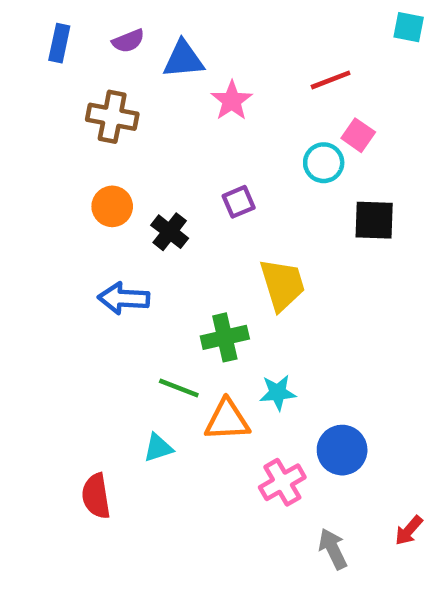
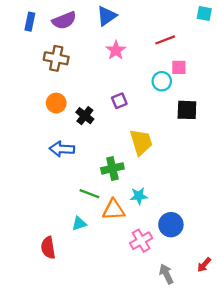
purple semicircle: (128, 41) -> (64, 20), size x1.5
blue triangle: (183, 59) -> (107, 16), moved, turned -30
pink square: (358, 135) -> (179, 67), turned -35

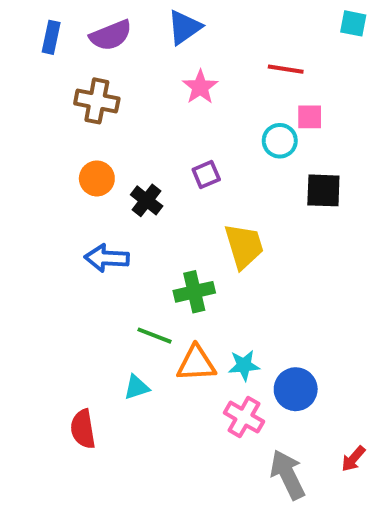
red line: (165, 40) -> (286, 69), turned 30
cyan star: (139, 196) -> (244, 365), moved
pink cross: (141, 241) -> (244, 417), turned -30
gray arrow: (166, 274) -> (288, 475), size x1.4

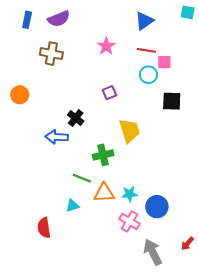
blue triangle: (184, 27) -> (144, 21), moved
red line: (286, 69) -> (146, 50), moved
orange circle: (97, 178) -> (20, 95), moved
black cross: (147, 200) -> (76, 118), moved

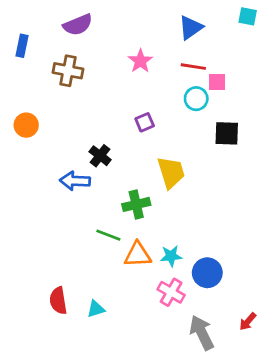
blue rectangle: (27, 20) -> (22, 46), moved
cyan triangle: (72, 206) -> (96, 309), moved

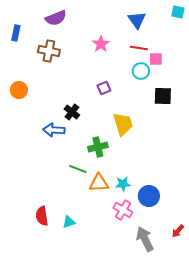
blue triangle: (191, 28) -> (137, 20), turned -30

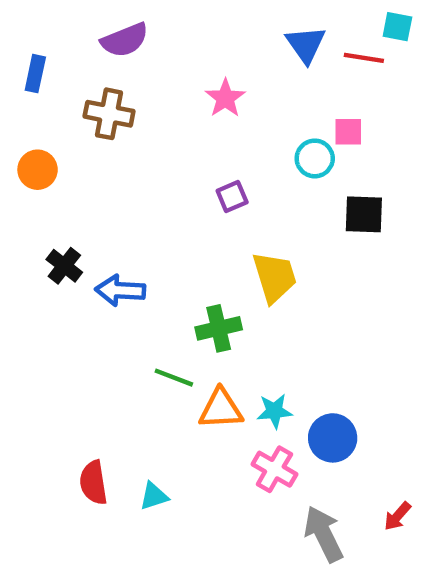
red line: (139, 48) -> (364, 58), moved
orange circle: (19, 90) -> (38, 170), moved
black cross: (72, 112) -> (64, 266), moved

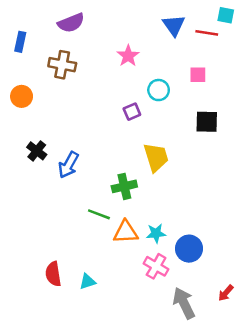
cyan circle: (315, 158) -> (159, 90), moved
blue arrow: (120, 290) -> (68, 165), turned -64

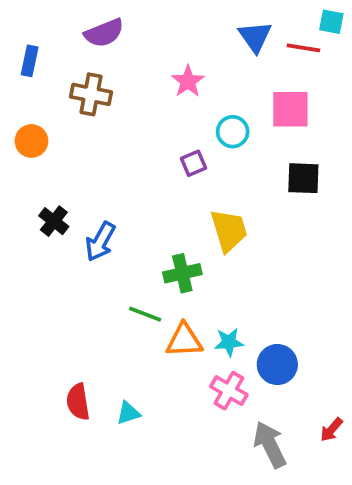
pink square: (198, 75) -> (290, 109), size x1.6

